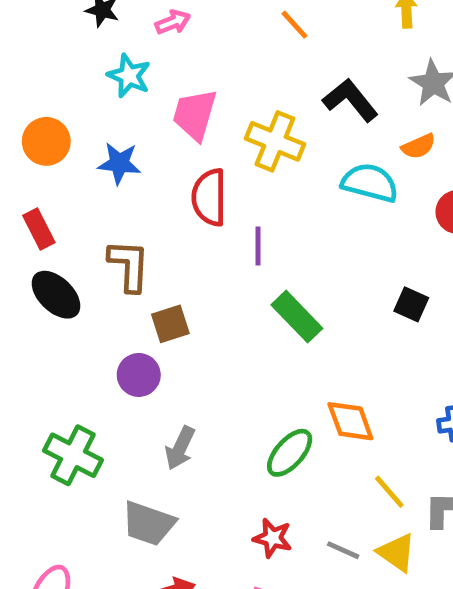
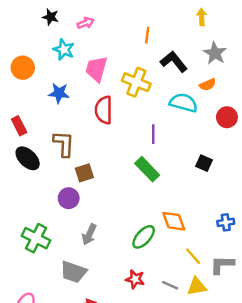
orange line: (294, 25) -> (147, 35), moved, turned 49
orange circle: (46, 141) -> (23, 68), moved
purple line: (258, 246) -> (153, 134), moved
yellow triangle: (397, 553) -> (197, 286), turned -45

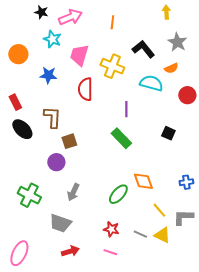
pink arrow: (86, 23) -> (70, 17), size x1.6
orange line: (147, 35) -> (112, 22), moved
yellow triangle: (197, 286) -> (162, 235), turned 36

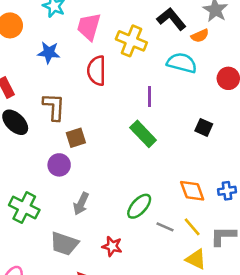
orange semicircle: (171, 68) -> (200, 36), moved
orange diamond: (143, 181) -> (192, 191), moved
red star: (111, 229) -> (112, 246), moved
gray line: (140, 234) -> (165, 227), moved

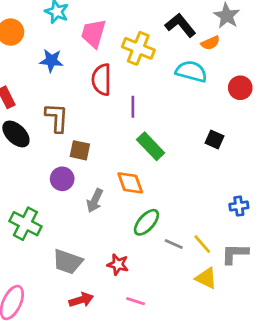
purple line: (150, 96) -> (133, 107), moved
brown square: (76, 138) -> (80, 150), turned 30
orange diamond: (192, 191) -> (130, 183), moved
gray arrow: (81, 204) -> (95, 201), moved

